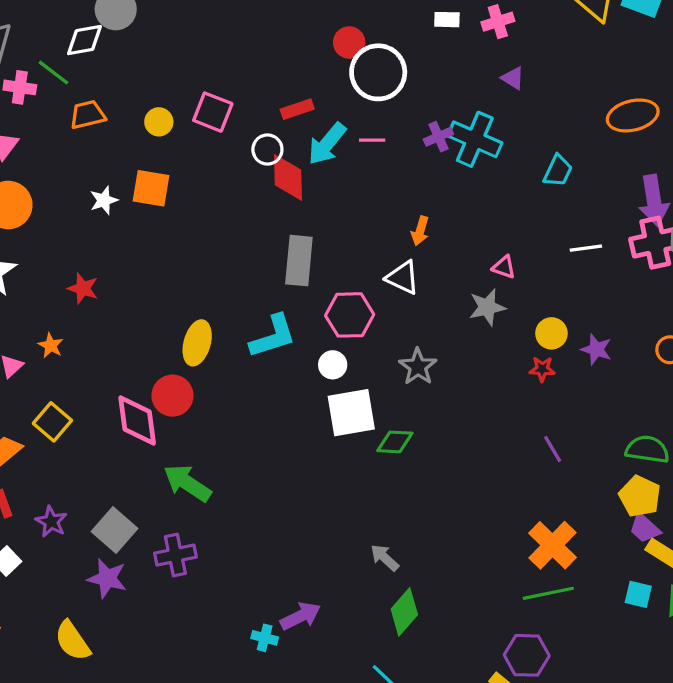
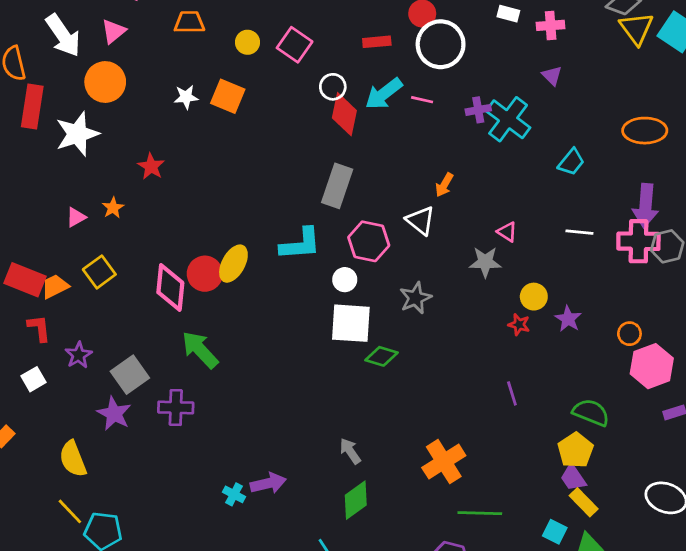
red rectangle: (297, 109) -> (377, 42), moved
yellow ellipse: (197, 343) -> (233, 264), moved
orange cross: (553, 545) -> (444, 462), moved

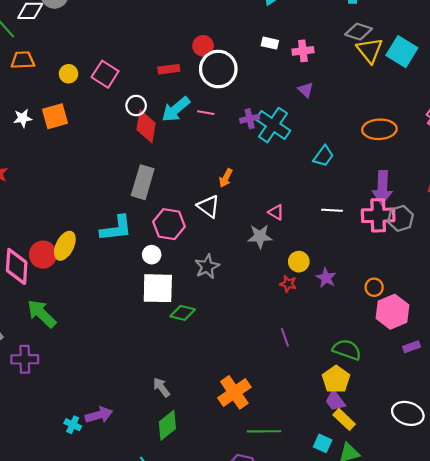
orange square: (228, 96) -> (55, 116), turned -36

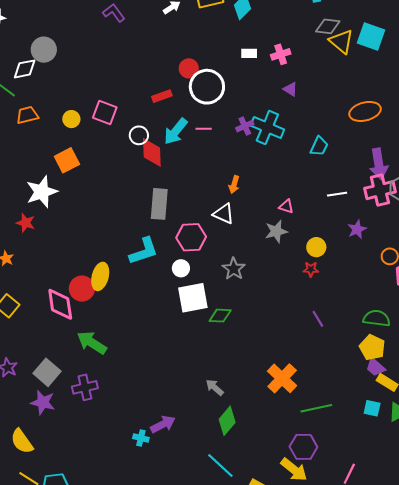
white star: (23, 118) -> (42, 192), moved, size x1.8
purple star: (326, 278) -> (357, 229), moved, turned 30

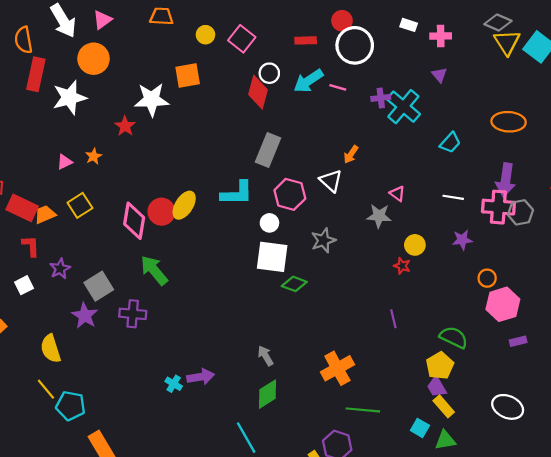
red diamond: (152, 152) -> (258, 92), moved

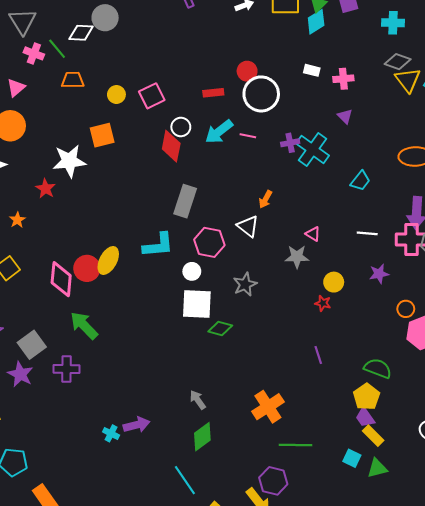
pink square: (242, 39) -> (152, 96), turned 30

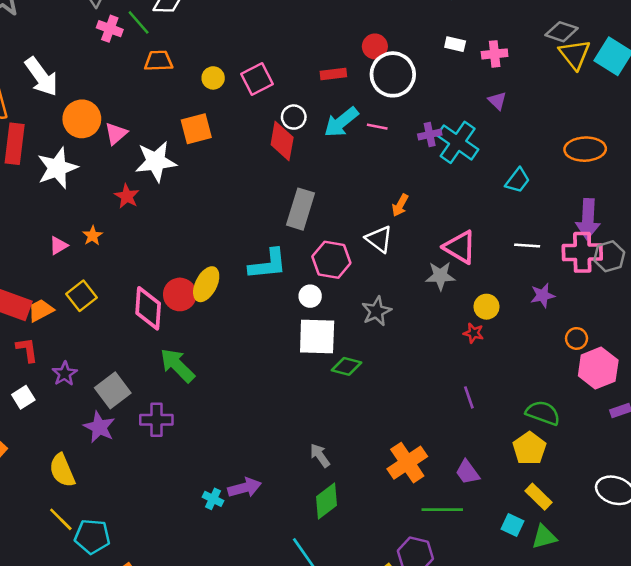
pink triangle: (16, 88) -> (116, 134), moved
pink triangle: (313, 234) -> (460, 247), size x1.8
purple trapezoid: (365, 417) -> (467, 472), moved

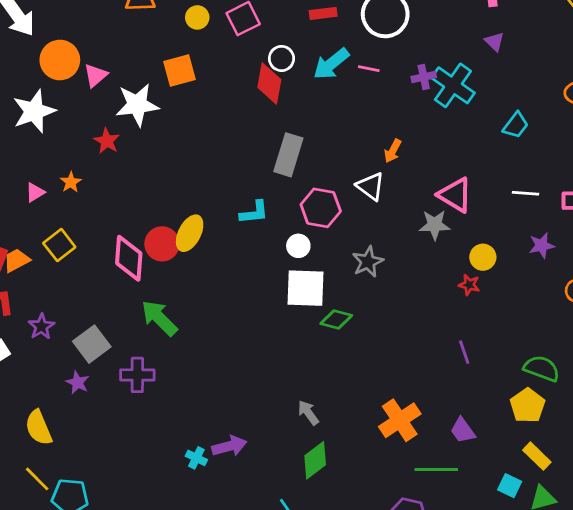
cyan L-shape: (268, 264) -> (254, 212), size x0.7
purple star: (99, 427) -> (77, 383), size x0.7

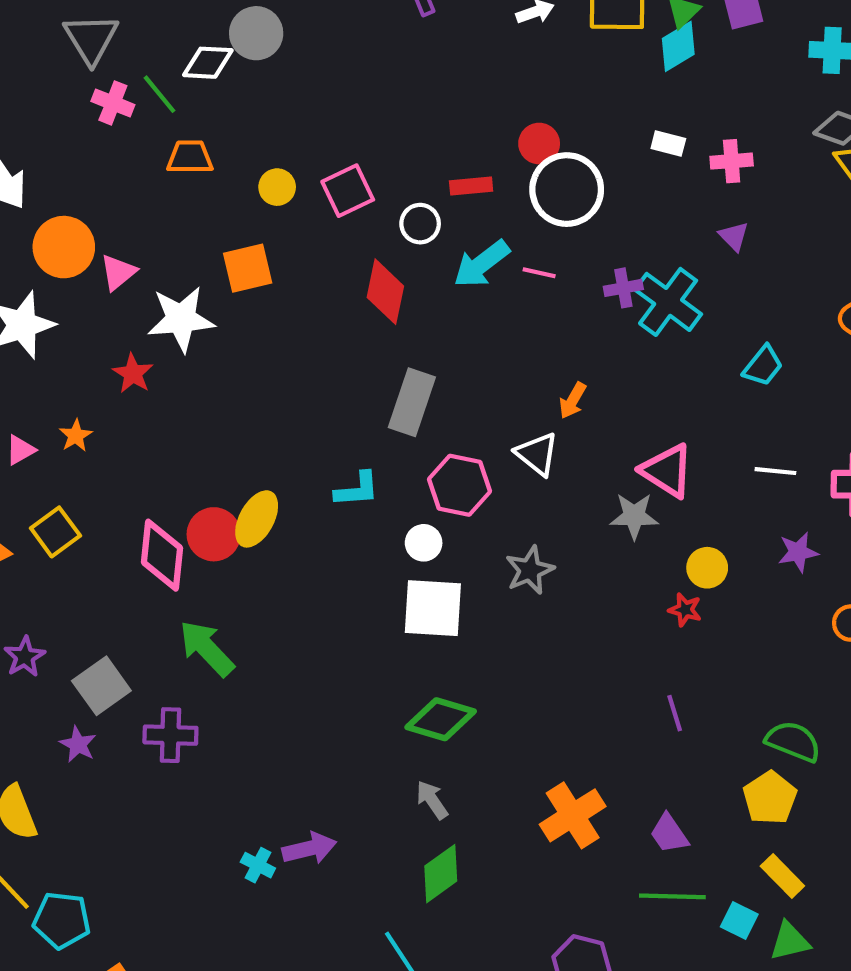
white circle: (281, 58) -> (420, 224), moved
green diamond: (336, 320) -> (441, 719), moved, size x1.4
green line: (436, 469) -> (672, 896), moved

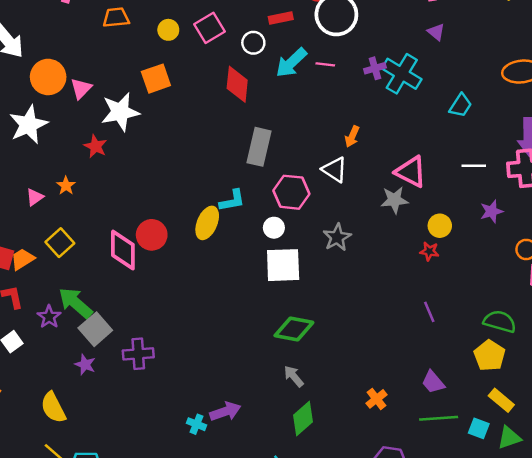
yellow ellipse: (257, 519) -> (207, 223), moved
green arrow: (207, 648) -> (75, 303), moved
orange cross: (573, 815) -> (376, 399), moved, size x0.6

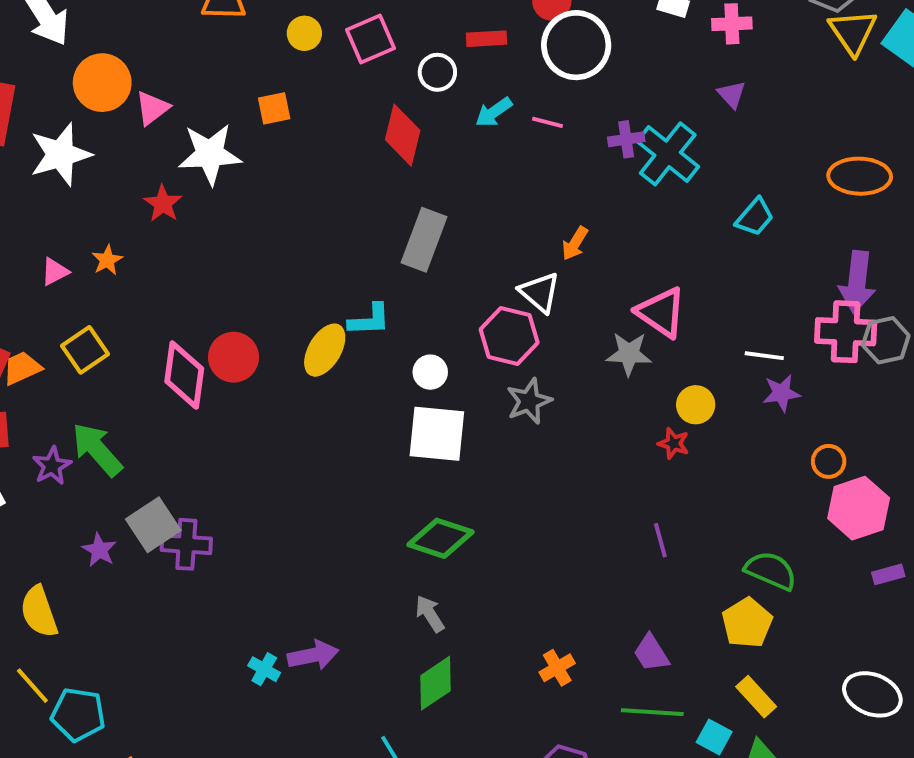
cyan arrow: (291, 63) -> (494, 112), size x0.7
orange square: (156, 79) -> (274, 108), size x0.7
white line: (474, 166) -> (764, 356), moved
pink hexagon: (291, 192) -> (509, 336), moved
gray square: (95, 329) -> (153, 525), moved

